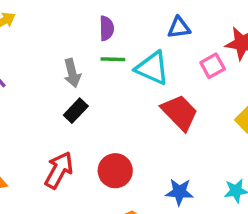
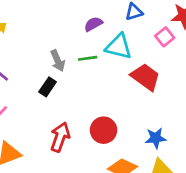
purple semicircle: (106, 28) -> (93, 24), moved, turned -108
green line: (113, 59) -> (88, 58), moved
black rectangle: (76, 111) -> (48, 87), moved

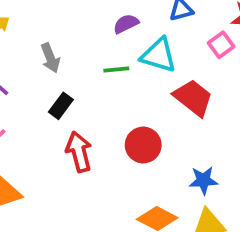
gray arrow: (58, 61) -> (50, 58), moved
red circle: (104, 130) -> (143, 145), moved
red arrow: (60, 137) -> (79, 152), moved, turned -36

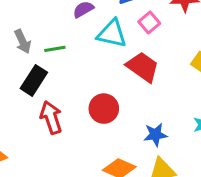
pink square: (221, 45) -> (149, 22), moved
green line: (116, 70) -> (55, 49), moved
black rectangle: (61, 106) -> (34, 80), size x1.4

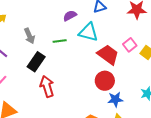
pink square: (149, 22) -> (130, 45), moved
green line: (55, 49) -> (60, 41), moved
red circle: (104, 109) -> (105, 81), moved

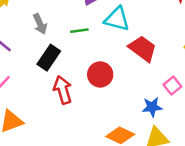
pink square: (130, 45) -> (172, 86), moved
red circle: (105, 81) -> (100, 74), moved

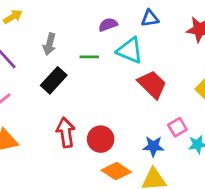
gray arrow: (40, 24) -> (49, 44), turned 30
red circle: (100, 74) -> (101, 139), moved
red arrow: (63, 90) -> (66, 132), moved

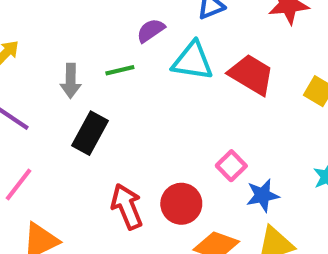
green line: (89, 57) -> (120, 70), moved
red trapezoid: (152, 84) -> (251, 75), moved
pink square: (177, 127) -> (231, 166), moved

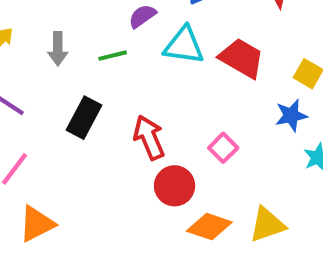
gray arrow: (71, 81) -> (58, 49), moved
blue star: (263, 195) -> (291, 115), moved
red arrow: (127, 207) -> (149, 138), moved

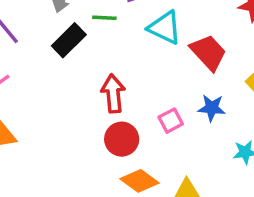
blue star: (291, 115) -> (212, 108), moved
black rectangle: (84, 118) -> (69, 40), moved

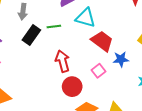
green line: (104, 18) -> (54, 27), moved
red trapezoid: (208, 52) -> (102, 41), moved

